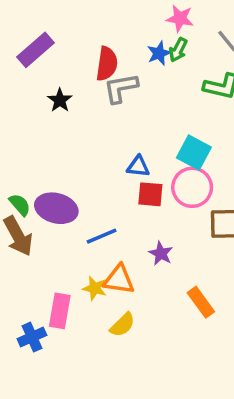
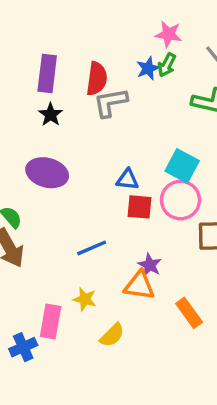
purple rectangle: (35, 50) -> (47, 74), moved, turned -42
purple ellipse: (56, 208) -> (47, 173), moved
orange triangle: (119, 280) -> (139, 286), moved

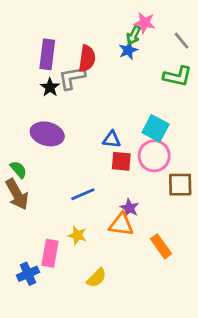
green arrow: (167, 65) -> (134, 35), moved
gray L-shape: (110, 103) -> (72, 78), moved
yellow semicircle: (112, 335) -> (97, 278), moved

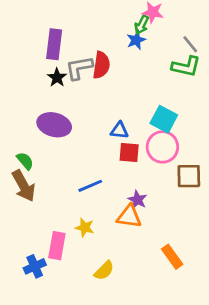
gray line: (182, 41) -> (190, 44), moved
red semicircle: (87, 58) -> (101, 65), moved
orange rectangle: (161, 246) -> (172, 257), moved

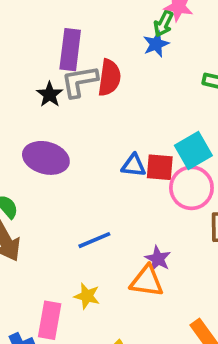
purple rectangle: (54, 44) -> (70, 50), moved
cyan square: (164, 119) -> (193, 150), turned 32
red square: (129, 153) -> (160, 167), moved

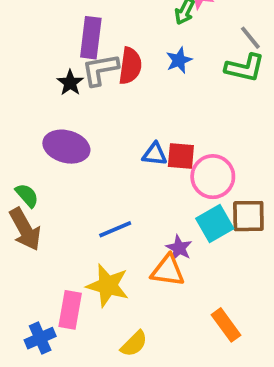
blue star: (156, 44) -> (179, 60), moved
cyan square: (193, 150) -> (215, 224), moved
yellow star: (87, 296) -> (108, 285), size x1.6

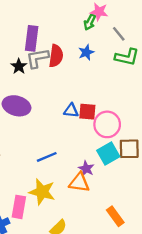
gray line: (250, 38) -> (119, 34), moved

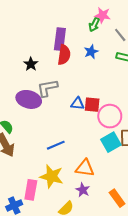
purple rectangle: (32, 38) -> (60, 39), moved
gray L-shape: (37, 58) -> (47, 88), moved
purple star: (86, 169) -> (83, 190), moved

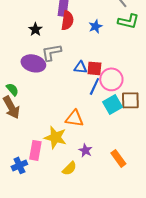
blue star: (91, 52) -> (95, 26), moved
blue line: (56, 145) -> (94, 86), moved, turned -42
orange triangle: (85, 168) -> (74, 118), moved

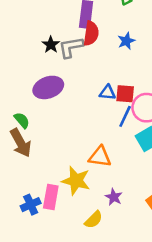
gray L-shape: (51, 52) -> (71, 47), moved
purple ellipse: (33, 63) -> (48, 87), turned -35
blue cross: (19, 165) -> (31, 205), moved

